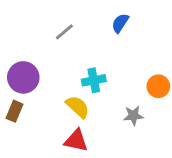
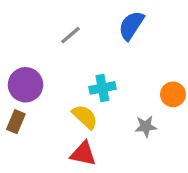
blue semicircle: (120, 23) -> (131, 25), size x1.4

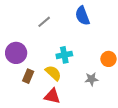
blue semicircle: (131, 25) -> (82, 16), turned -54
brown rectangle: (16, 122) -> (28, 76), moved

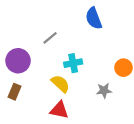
gray line: (44, 22) -> (50, 38), moved
brown rectangle: (28, 76) -> (15, 92), moved

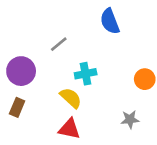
gray star: (104, 91) -> (130, 119), moved

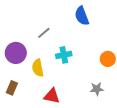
yellow semicircle: (71, 98) -> (38, 68), moved, turned -144
brown rectangle: (17, 107) -> (12, 88), moved

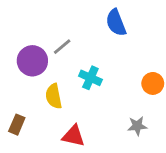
purple circle: (16, 53) -> (32, 61), moved
cyan cross: (64, 55) -> (90, 78), turned 35

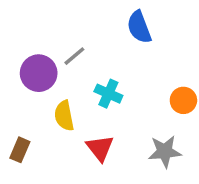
gray star: (137, 126) -> (165, 151), size x1.4
red triangle: (73, 136) -> (100, 148), moved, turned 40

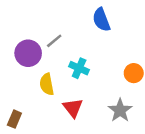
brown rectangle: (20, 150) -> (14, 119), moved
gray star: (165, 151) -> (120, 110), turned -30

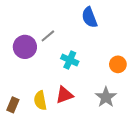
yellow semicircle: (47, 84) -> (40, 100), moved
red triangle: (73, 108) -> (64, 95), turned 48

